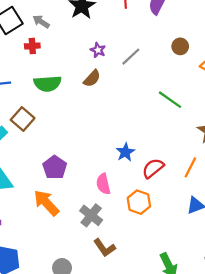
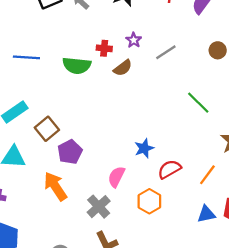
red cross: (32, 46) -> (104, 48), moved
brown square: (23, 119) -> (47, 129), moved
pink semicircle: (103, 184) -> (116, 177), turned 30

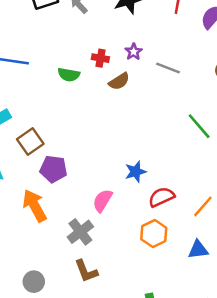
gray line: (166, 52) -> (168, 68), turned 50
green semicircle: (77, 65) -> (69, 75), size x0.7
purple pentagon: (70, 152) -> (54, 169), turned 30
orange hexagon: (149, 201) -> (154, 234), moved

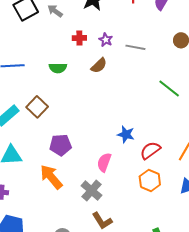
red cross: (100, 58) -> (79, 38), moved
brown square: (30, 142) -> (37, 107), moved
blue star: (136, 172) -> (126, 134), turned -30

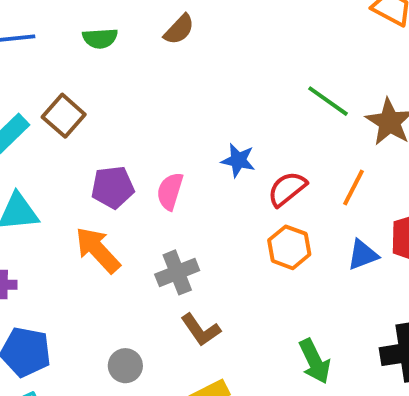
green line: (169, 89) -> (328, 101), moved
pink semicircle: (104, 162) -> (170, 191), moved
gray cross: (92, 191) -> (177, 272), turned 30

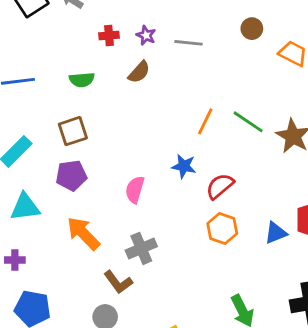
brown square: (64, 116) -> (73, 131), moved, turned 32
purple pentagon: (113, 187) -> (71, 175), moved
orange line: (354, 188) -> (205, 121), moved
brown L-shape: (201, 330) -> (118, 282), moved

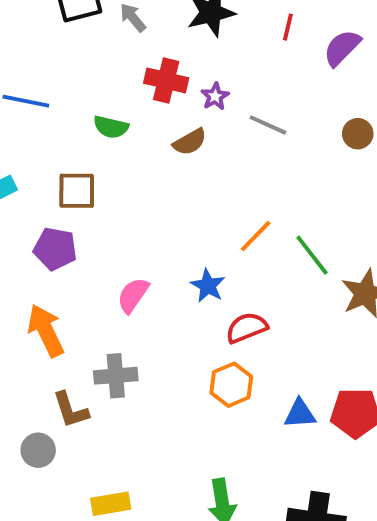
red cross: (109, 36) -> (166, 80), size x1.5

